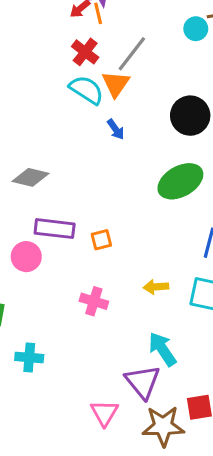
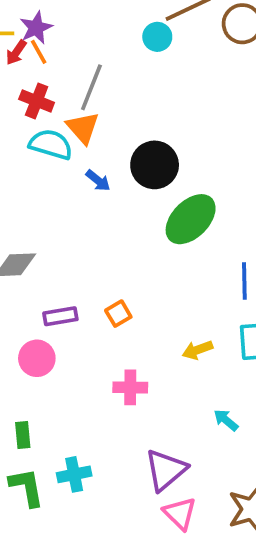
black circle: (190, 116) -> (155, 165), moved
purple rectangle: (55, 229) -> (60, 316), size x0.7
cyan arrow: (162, 349) -> (226, 420), size x0.6
purple triangle: (143, 382) -> (166, 470), moved, turned 45

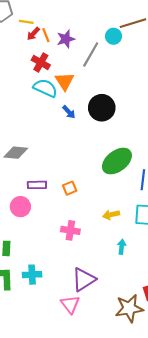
purple star: (36, 28) -> (66, 39), moved
gray line: (91, 87) -> (91, 55), moved
green ellipse: (191, 219) -> (117, 161), moved
cyan arrow: (226, 420) -> (122, 247), moved, turned 48
pink triangle: (180, 513) -> (70, 304), moved

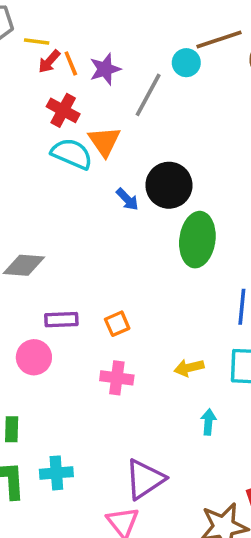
blue arrow: (69, 112) -> (127, 199), moved
green ellipse: (117, 161) -> (197, 240), moved, turned -44
pink cross: (70, 230) -> (117, 378), moved

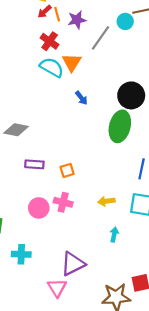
black circle: (169, 185) -> (131, 95), moved
pink circle: (34, 357) -> (39, 208), moved

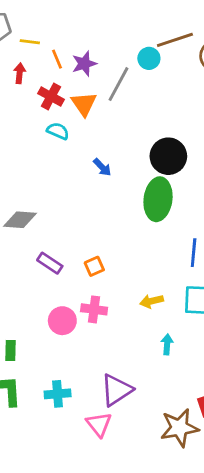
red arrow: (45, 12) -> (20, 73), moved, turned 144
orange triangle: (72, 62) -> (84, 104), moved
cyan semicircle: (52, 67) -> (58, 131), size x0.7
purple rectangle: (34, 164) -> (50, 263), turned 36
cyan cross: (21, 254) -> (58, 394), moved

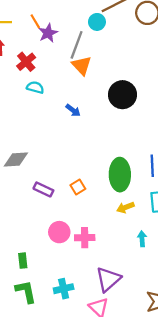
orange line: (57, 59) -> (35, 21), moved
red cross: (51, 96) -> (26, 62), turned 30
orange triangle: (84, 104) -> (82, 65), moved
green ellipse: (158, 199) -> (120, 175), moved
pink cross: (94, 309) -> (85, 238), moved

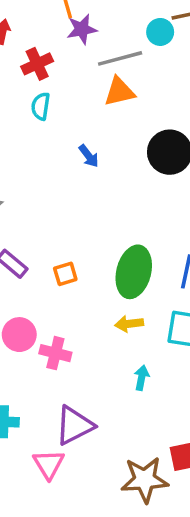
gray line: (77, 45) -> (120, 58), turned 40
orange triangle: (82, 65) -> (119, 92), turned 45
cyan semicircle: (35, 87) -> (41, 106), turned -112

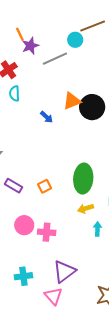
orange triangle: (119, 92) -> (72, 101), moved
cyan arrow: (142, 378) -> (97, 229), moved

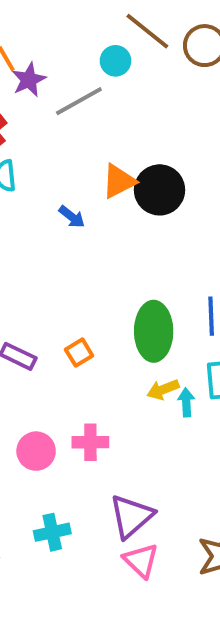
brown line: (93, 26) -> (147, 31), turned 65
pink circle: (24, 225) -> (36, 451), moved
cyan arrow: (97, 229) -> (186, 402), moved
pink triangle: (53, 296) -> (141, 561), moved

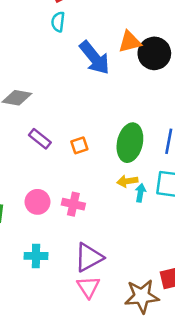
blue arrow: (72, 217) -> (94, 58), size x2.0

